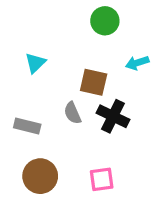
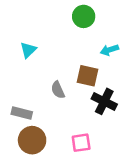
brown square: (94, 82) -> (87, 76), moved
black cross: (113, 116) -> (104, 101), moved
gray rectangle: (27, 126) -> (22, 113), moved

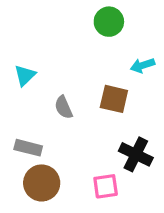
cyan triangle: (28, 50) -> (25, 75), moved
gray semicircle: (58, 90) -> (64, 107), moved
black cross: (104, 101) -> (136, 154), moved

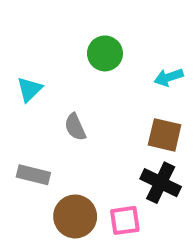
green circle: (109, 22) -> (105, 53), moved
brown square: (114, 99) -> (165, 135), moved
brown circle: (42, 183) -> (75, 216), moved

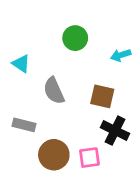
cyan triangle: (29, 89) -> (21, 64), turned -42
gray semicircle: (75, 127) -> (54, 91), size x1.4
brown square: (165, 135) -> (102, 96), moved

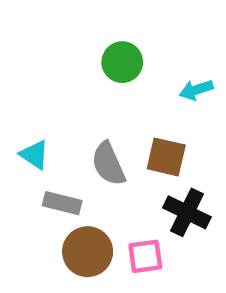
cyan triangle: (21, 64) -> (34, 155), moved
gray semicircle: (54, 91) -> (108, 164), moved
gray rectangle: (24, 125) -> (62, 203), moved

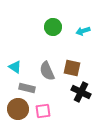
cyan arrow: (196, 90) -> (83, 31), moved
brown circle: (88, 252) -> (18, 109), moved
pink square: (145, 256) -> (43, 111), moved

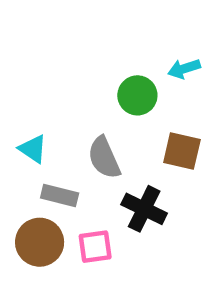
green circle: (53, 27) -> (137, 95), moved
brown square: (72, 68) -> (182, 151), moved
black cross: (81, 92) -> (144, 209), moved

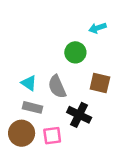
cyan arrow: (184, 69) -> (97, 28), moved
cyan triangle: (33, 149) -> (29, 83), moved

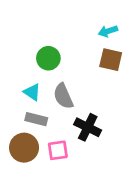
green circle: (75, 52) -> (48, 58), moved
brown square: (100, 83) -> (111, 60), moved

